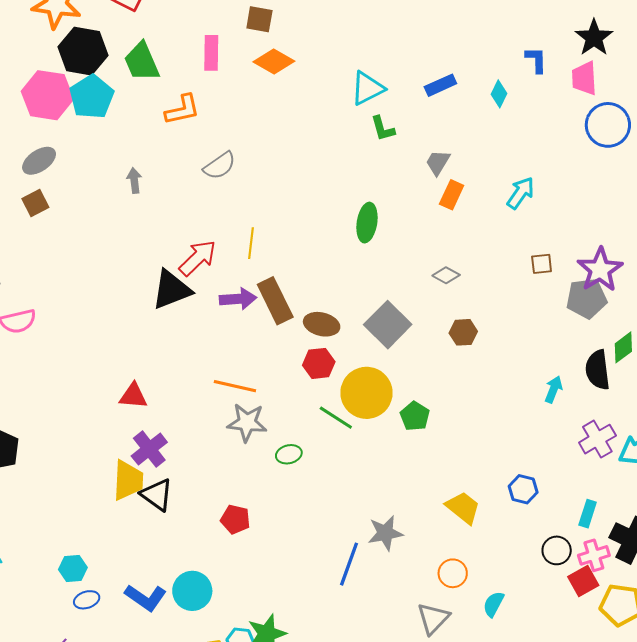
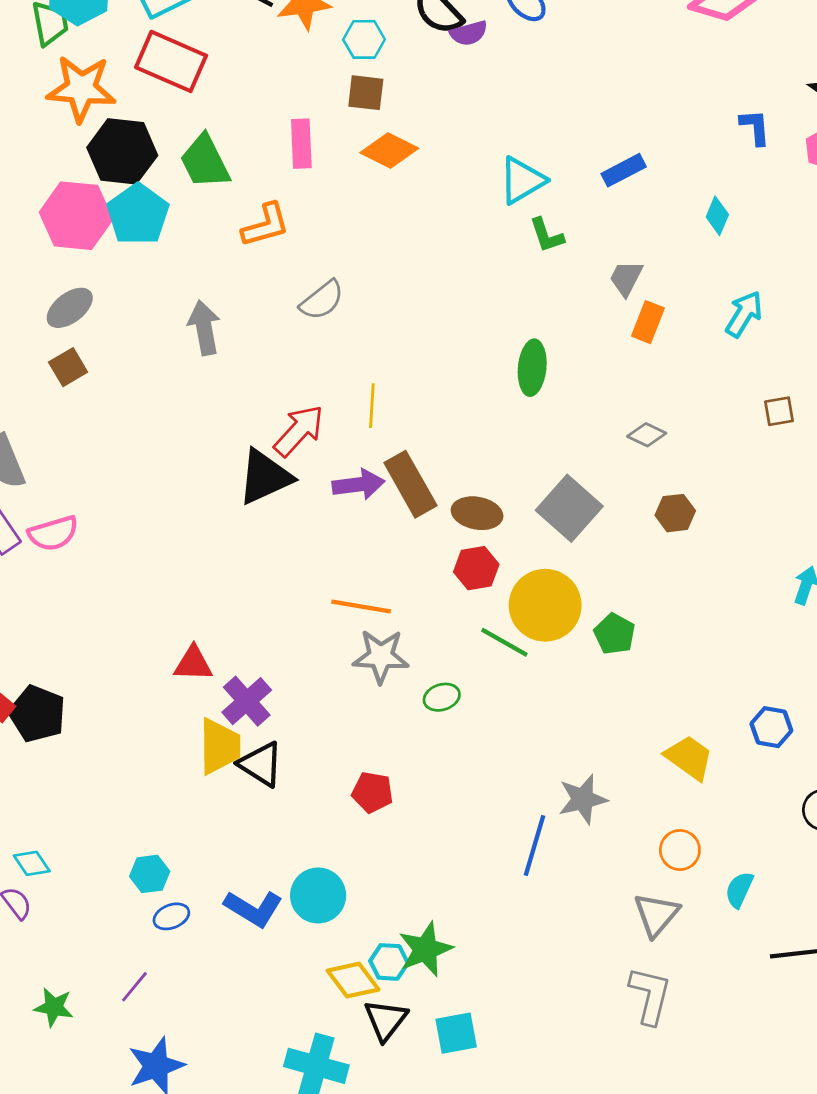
cyan diamond: (499, 94) -> (717, 216), moved
gray arrow: (134, 180) -> (204, 328), size x1.5
red triangle: (133, 396) -> (193, 664), moved

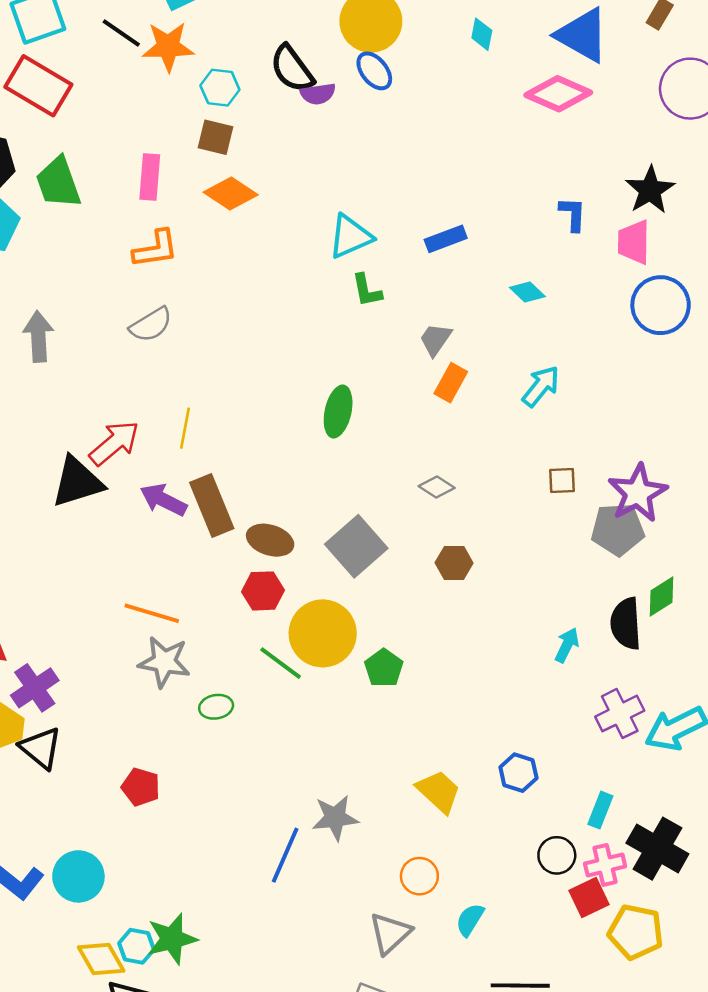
cyan diamond: (717, 216) -> (527, 292), turned -76
orange L-shape: (266, 225) -> (156, 249), moved
purple arrow: (358, 484) -> (163, 500), turned -153

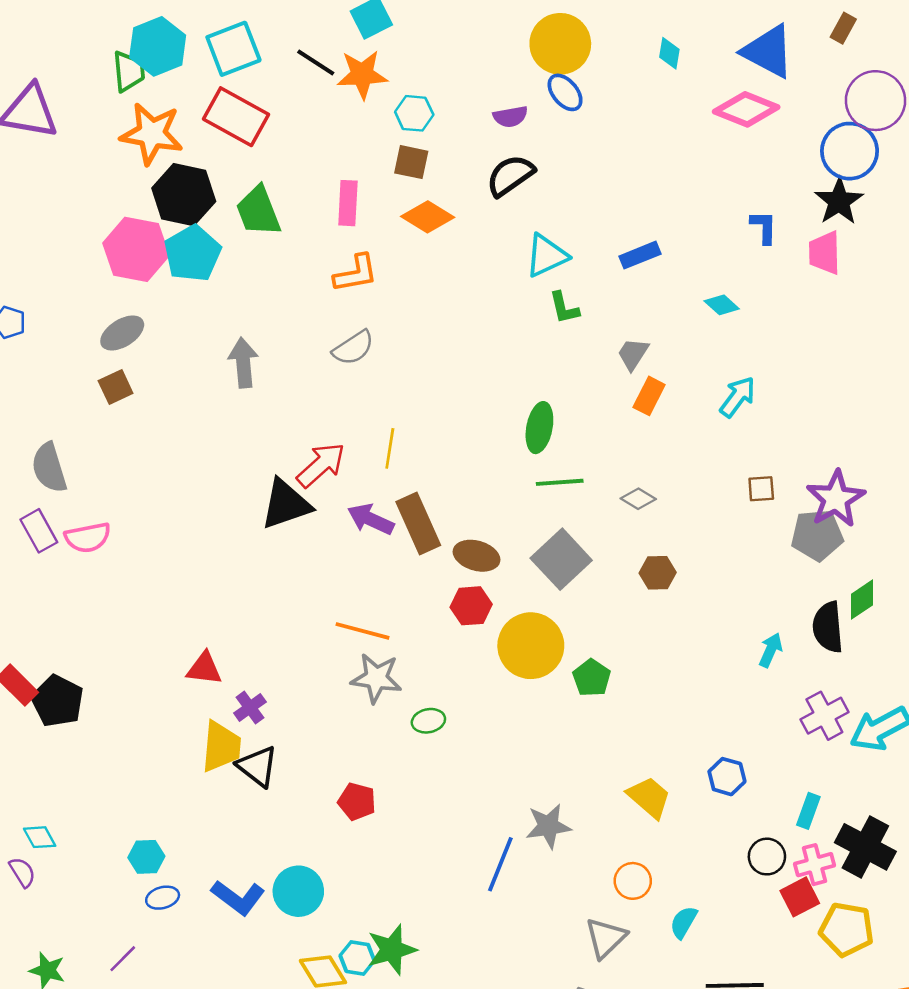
black semicircle: (292, 69) -> (510, 176), moved, turned 93
blue circle: (661, 305) -> (850, 151), moved
green line: (281, 663) -> (560, 482), moved, turned -39
purple cross: (35, 688) -> (250, 707), size x0.7

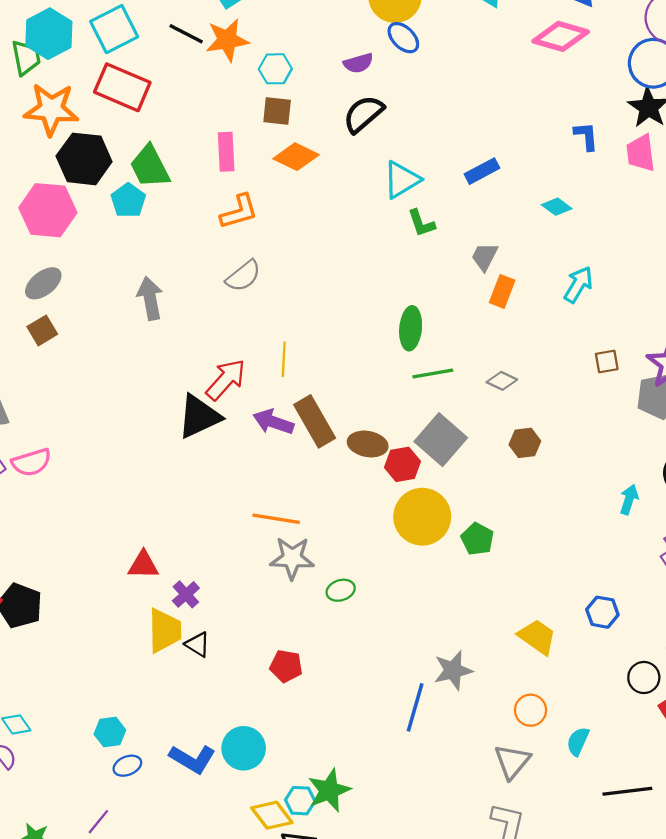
cyan pentagon: (192, 253) -> (128, 200), moved, size x0.7
red hexagon: (471, 606) -> (402, 464), moved
black triangle: (257, 766) -> (198, 644), size x0.7

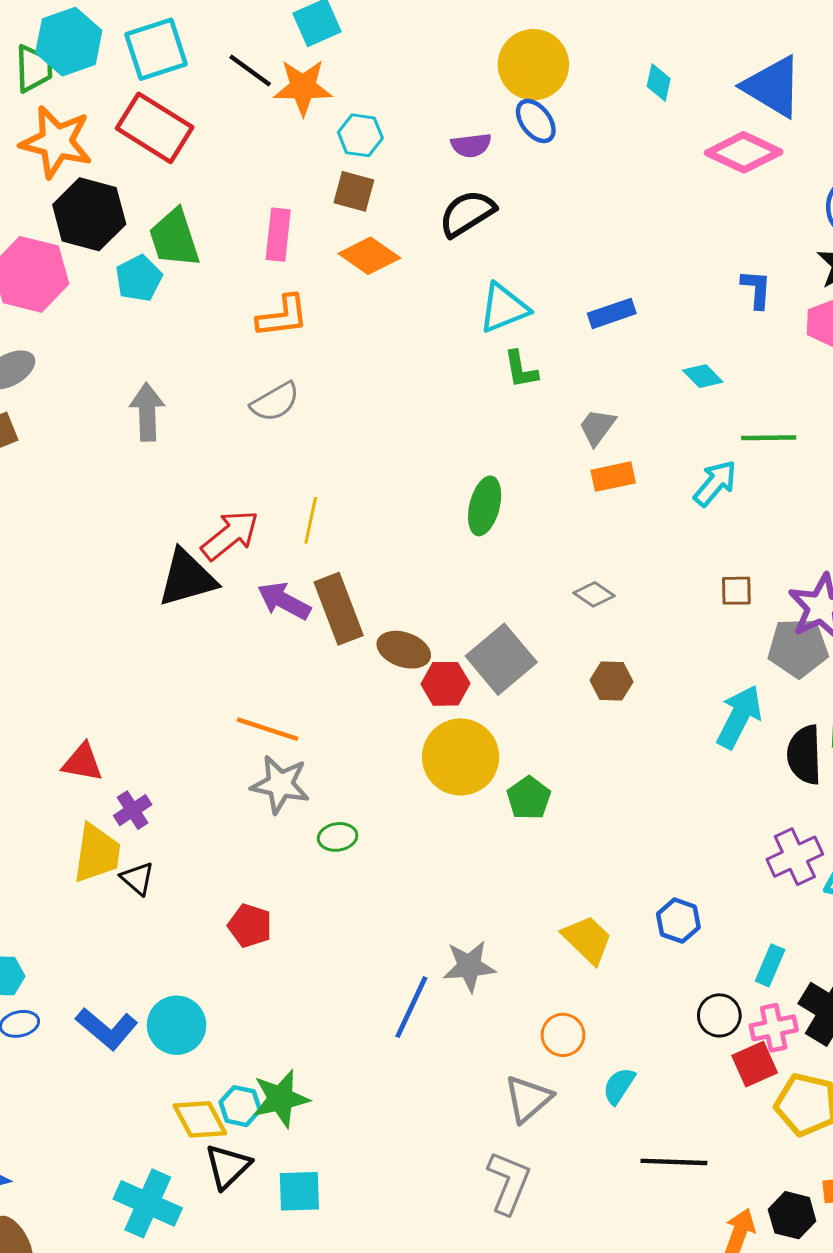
orange rectangle: (502, 291) -> (613, 477), turned 48
green line: (433, 374) -> (769, 438), moved
cyan arrow: (629, 499) -> (739, 717), moved, size x1.6

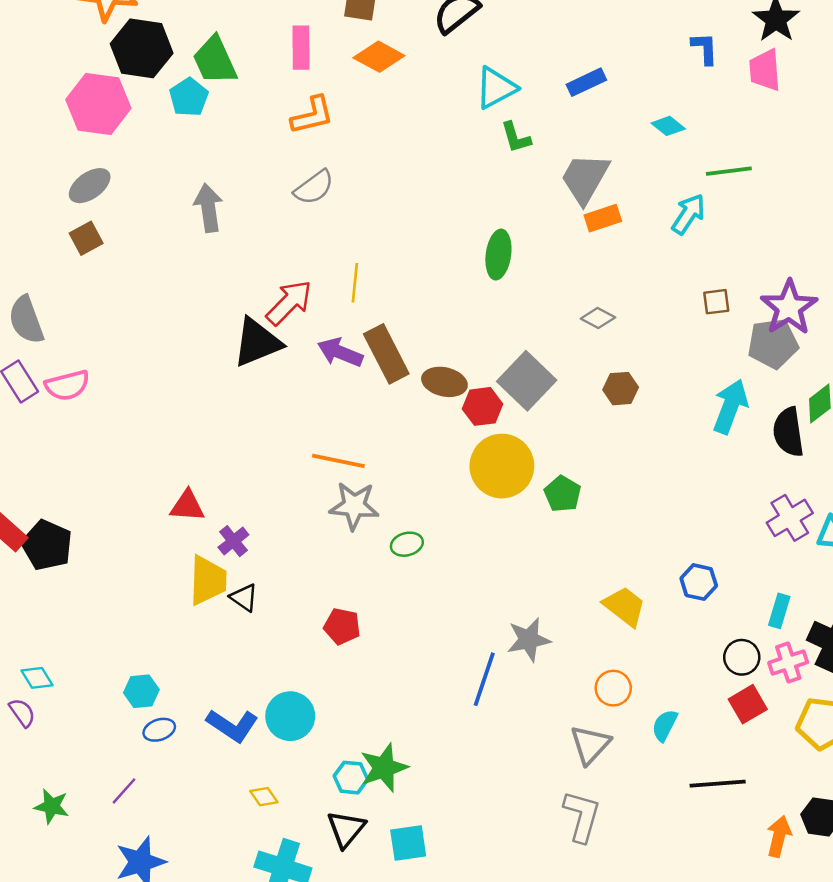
gray trapezoid: (597, 427) -> (585, 178), size x1.6
red square: (755, 1064) -> (748, 704), moved
yellow diamond: (200, 1119) -> (264, 797), moved, size x0.6

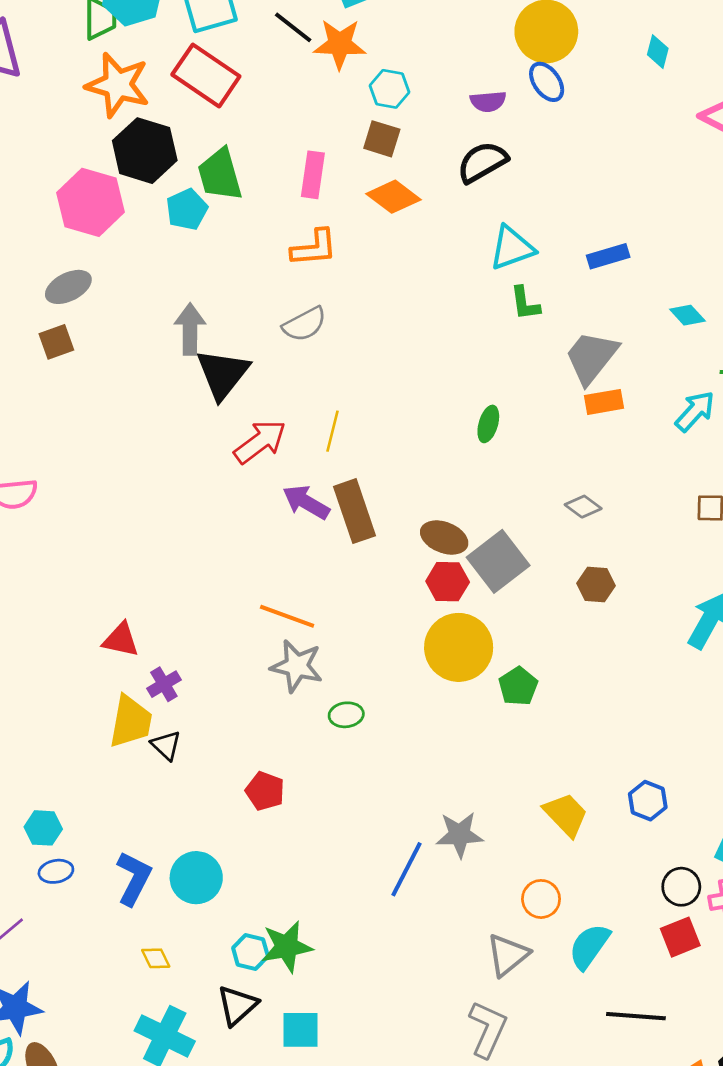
green ellipse: (498, 255) -> (488, 424), size x0.7
black triangle: (257, 342) -> (223, 374), moved, turned -38
brown ellipse: (444, 382) -> (444, 538), moved
blue L-shape: (232, 725) -> (134, 878), turned -105
cyan semicircle: (665, 725) -> (589, 946), size x1.4

